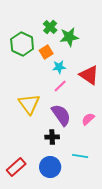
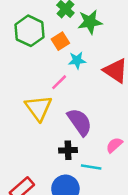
pink line: (60, 86) -> (59, 82), moved
pink semicircle: (88, 119) -> (114, 145), moved
cyan line: (80, 156) -> (91, 167), moved

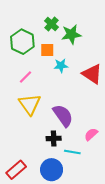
orange square: (60, 41) -> (47, 50), turned 32
pink line: (59, 82) -> (26, 77), moved

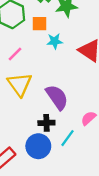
cyan line: (72, 152) -> (67, 138), turned -63
blue circle: (52, 170) -> (38, 146), moved

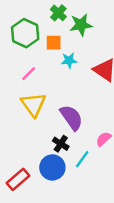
black cross: (46, 123) -> (61, 144), turned 35

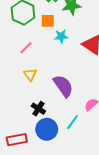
yellow triangle: (33, 104) -> (30, 75), size x0.6
black cross: (61, 144) -> (38, 109), moved
red rectangle: (18, 179) -> (17, 140), turned 30

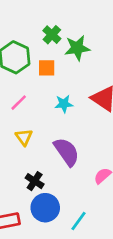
cyan star: (61, 36) -> (64, 104), moved
cyan line: (73, 122) -> (79, 221), moved

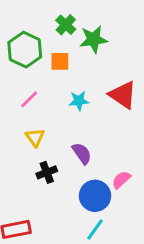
purple semicircle: (67, 152) -> (82, 153), size x0.7
black cross: (35, 181) -> (47, 172), moved, turned 36
blue circle: (45, 208) -> (95, 196), moved

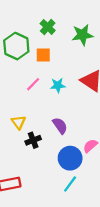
green star: (94, 39) -> (82, 35), moved
pink line: (29, 99) -> (33, 84), moved
yellow triangle: (35, 137) -> (19, 122), moved

